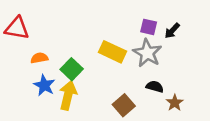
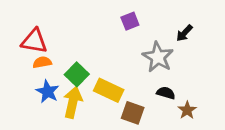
purple square: (149, 27) -> (130, 21), moved, turned -35
red triangle: (17, 28) -> (34, 41), moved
yellow rectangle: (113, 52) -> (109, 90), moved
brown square: (124, 105) -> (133, 113), turned -30

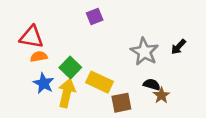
purple square: (130, 21) -> (95, 16), moved
black arrow: (184, 33) -> (178, 47), moved
brown star: (187, 110) -> (161, 95), moved
brown square: (133, 113) -> (121, 103), turned -30

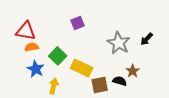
purple square: (95, 16) -> (78, 23), moved
black semicircle: (152, 84) -> (120, 81), moved
yellow arrow: (67, 93) -> (54, 86), moved, size x0.7
brown star: (161, 95) -> (133, 71), moved

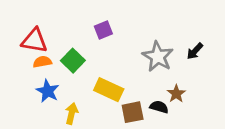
green square: (58, 56) -> (73, 61), moved

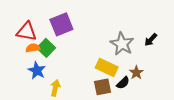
purple square: (103, 30) -> (61, 24), moved, size x1.6
green square: (73, 61) -> (46, 48), moved
yellow rectangle: (109, 90) -> (107, 67), moved
black semicircle: (159, 107) -> (123, 83), turned 120

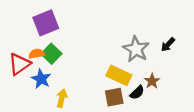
purple square: (61, 24) -> (46, 23), moved
red triangle: (27, 32) -> (19, 64), moved, turned -45

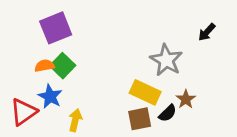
black arrow: (168, 45) -> (207, 32), moved
red triangle: (19, 64) -> (24, 112), moved

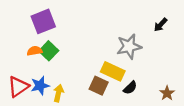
gray star: (166, 60) -> (129, 46), turned 30
blue star: (50, 96) -> (40, 86), moved, turned 30
brown star: (186, 99) -> (167, 93), moved
brown square: (140, 119) -> (99, 86), moved, turned 36

